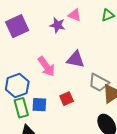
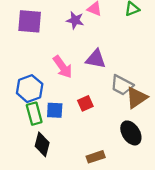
purple square: (17, 26) -> (30, 21), turned 30

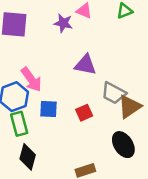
pink arrow: (63, 67) -> (31, 80), moved
red square: (85, 103) -> (84, 113), moved
blue square: (55, 110) -> (49, 109), moved

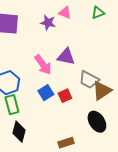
pink arrow: (31, 80) -> (43, 65), moved
blue square: (49, 109) -> (46, 93), moved, turned -35

